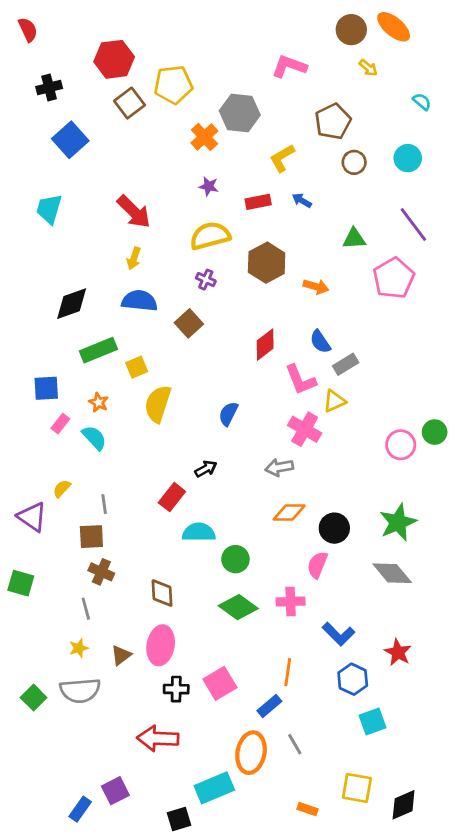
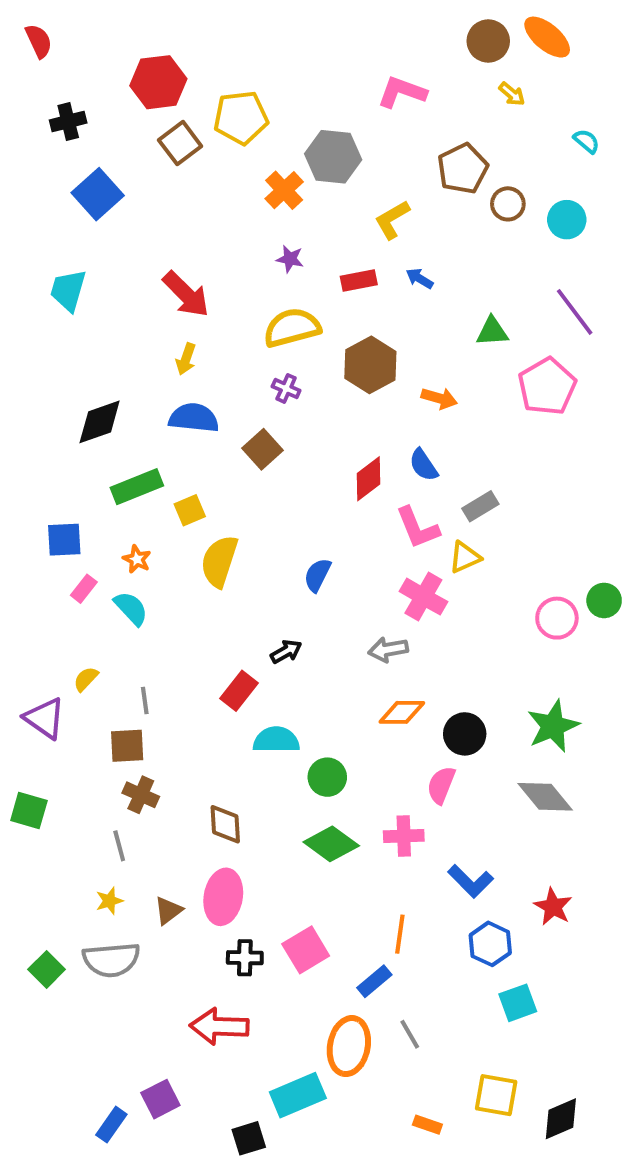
brown circle: (354, 162) -> (508, 204), moved
blue semicircle: (320, 342) -> (423, 465), moved

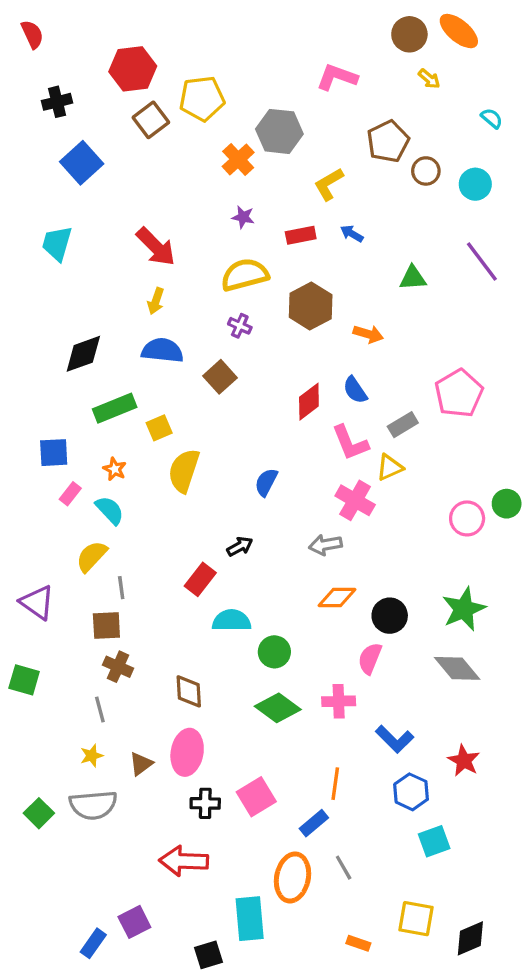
pink pentagon: (547, 386) -> (459, 393), moved
yellow semicircle: (86, 679) -> (92, 556), moved, size x1.5
cyan rectangle: (298, 1095) -> (250, 919), turned -72

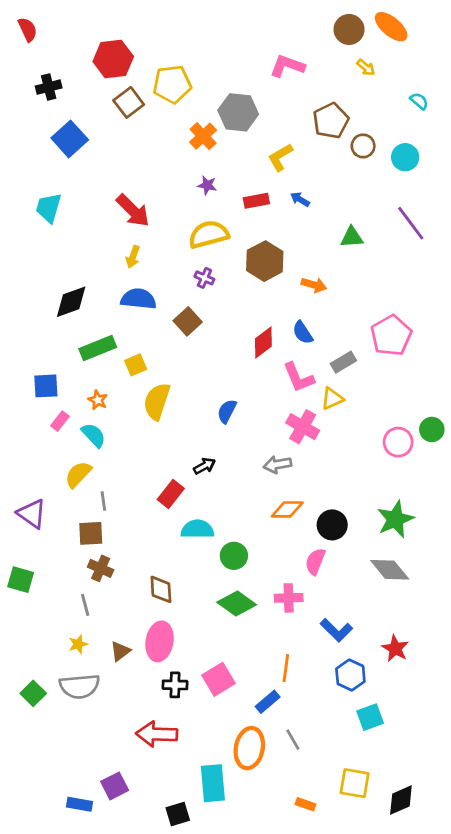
blue rectangle: (93, 943) -> (80, 804), turned 65

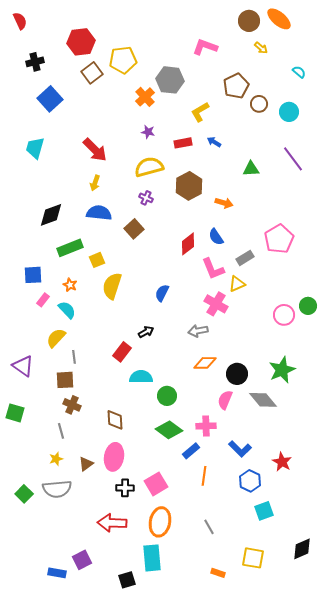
gray diamond: (390, 570) -> (263, 400), moved
blue rectangle: (268, 702) -> (191, 451), moved
orange ellipse: (249, 748) -> (160, 522), moved
black diamond: (401, 800) -> (302, 549), moved

